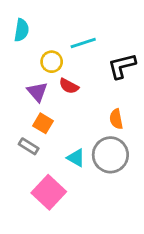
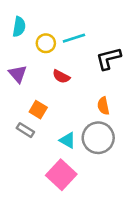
yellow circle: (52, 62) -> (46, 43), moved
purple triangle: (37, 92) -> (18, 74), moved
pink square: (49, 192) -> (61, 175), moved

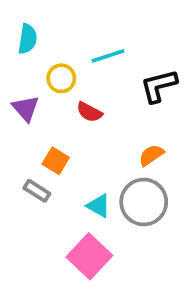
yellow circle: (46, 43) -> (61, 78), moved
orange semicircle: (103, 106) -> (151, 155), turned 66

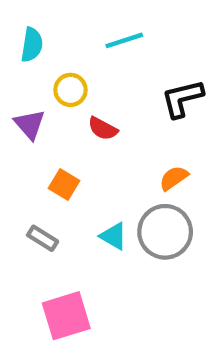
cyan line: (108, 56) -> (124, 40), moved
gray rectangle: (37, 191) -> (43, 238), moved
pink square: (89, 256) -> (66, 316), moved, turned 30

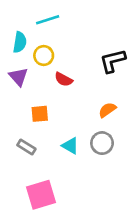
cyan line: (124, 40) -> (48, 20), moved
cyan semicircle: (32, 45) -> (20, 42), moved
orange square: (64, 185) -> (40, 114), turned -36
gray circle: (165, 232) -> (102, 143), size x0.7

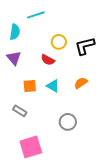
yellow circle: (44, 56) -> (59, 42), moved
gray circle: (102, 143) -> (68, 122), moved
cyan triangle: (70, 146) -> (53, 86), moved

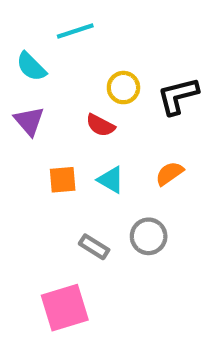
cyan semicircle: (15, 32) -> (31, 67), turned 126
gray rectangle: (20, 111) -> (94, 247), moved
gray circle: (68, 122) -> (149, 236), moved

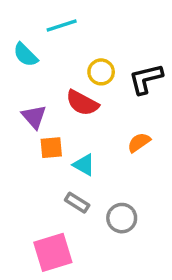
purple triangle: (29, 121) -> (34, 117), moved
red semicircle: (100, 125) -> (82, 103), size x1.4
cyan triangle: (111, 180) -> (84, 165), moved
gray circle: (149, 236) -> (122, 218), moved

